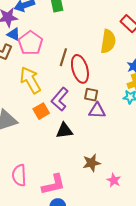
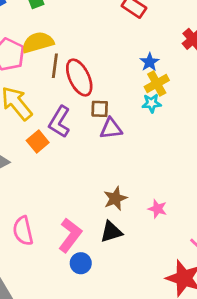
yellow semicircle: (108, 41) -> (38, 42), moved, turned -105
black triangle: (64, 131) -> (111, 232), moved
pink star: (114, 180) -> (157, 209), moved
pink L-shape: (53, 184) -> (70, 235), turned -30

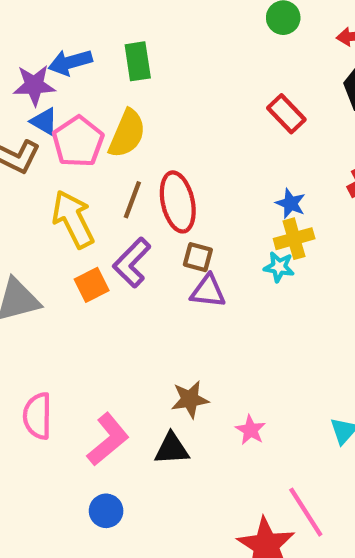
yellow semicircle: (38, 42) -> (127, 134), turned 116
blue star: (150, 62) -> (291, 203), turned -30
brown line: (55, 66) -> (132, 200), moved
blue circle: (81, 263) -> (106, 511), moved

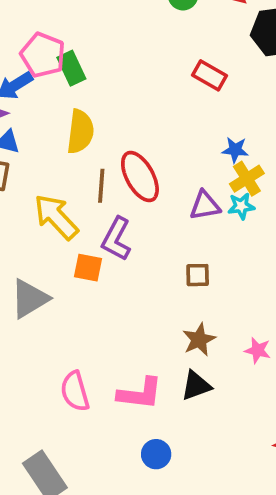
pink pentagon: (78, 142) -> (43, 55), moved
brown square: (198, 257) -> (198, 275), moved
orange square: (92, 285) -> (88, 268), turned -36
purple triangle: (208, 291) -> (205, 205), moved
pink L-shape: (108, 439) -> (140, 394), turned 63

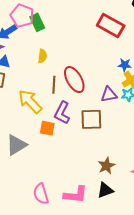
red rectangle: (209, 75) -> (111, 26), size x1.5
yellow semicircle: (80, 132) -> (42, 56), size x0.6
brown square: (198, 275) -> (91, 119), moved, size x1.6

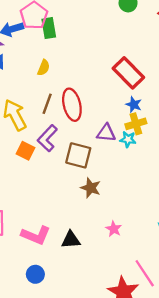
red rectangle: (111, 26) -> (128, 73), moved
brown star: (107, 166) -> (91, 188), moved, turned 30

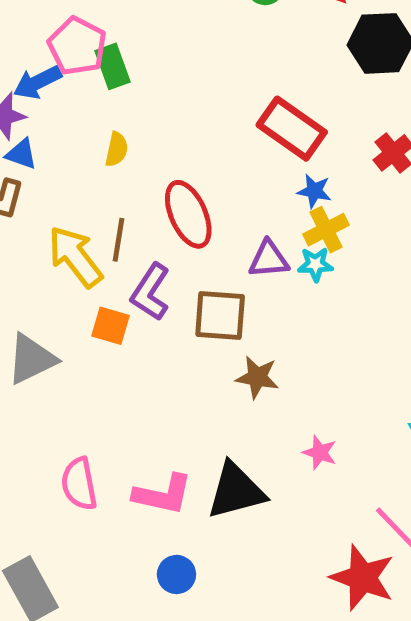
brown line: (47, 104) -> (119, 240), moved
black triangle: (71, 240) -> (236, 491), size x1.5

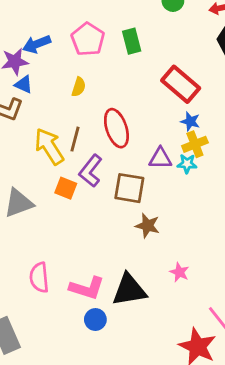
pink pentagon: (77, 46) -> (88, 39), moved
green rectangle: (112, 66) -> (132, 41), moved
blue circle: (176, 574) -> (95, 320), moved

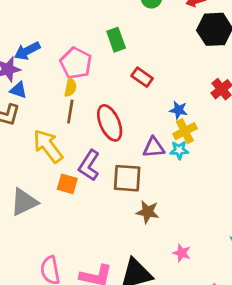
pink pentagon: (88, 39) -> (76, 63), moved
red rectangle: (181, 84) -> (142, 77), moved, size x0.6
brown line: (75, 139) -> (70, 112), moved

